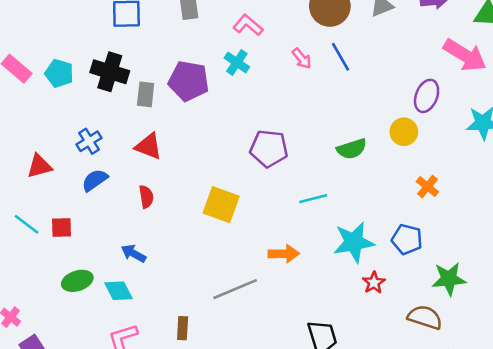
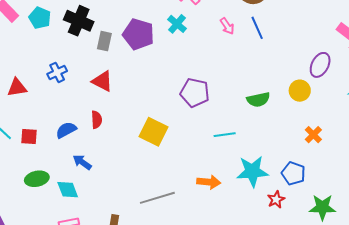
blue semicircle: (95, 180) -> (66, 130), moved
orange arrow: (284, 254) -> (209, 182), moved
red star: (374, 283) -> (276, 199), moved

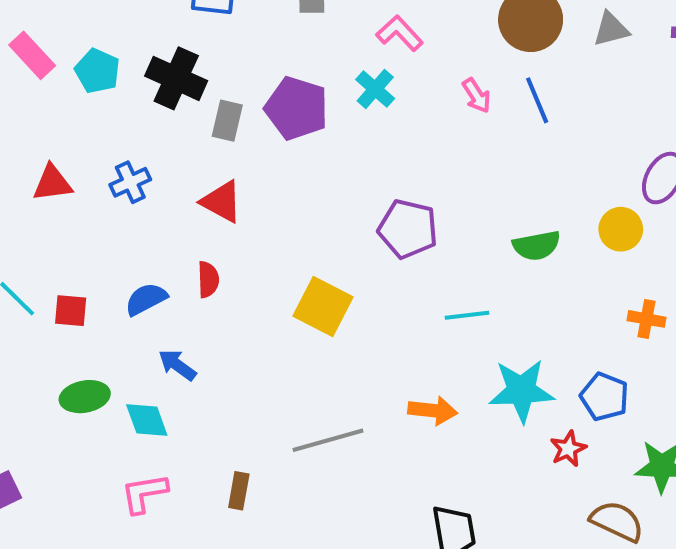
red triangle: (17, 88) -> (52, 183), moved
orange cross: (313, 135) -> (647, 319), turned -36

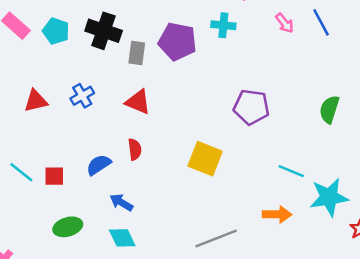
cyan cross: (375, 89) -> (223, 25), turned -30
green semicircle: (536, 246) -> (329, 109), turned 124
cyan line: (467, 315) -> (291, 171), moved, turned 35
cyan diamond: (147, 420) -> (122, 238), moved

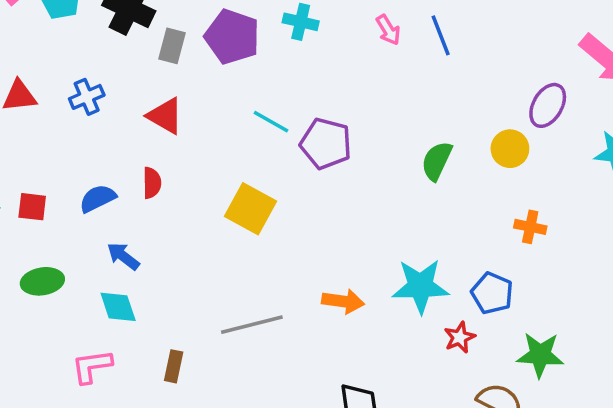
cyan line: (291, 171) -> (271, 122), moved

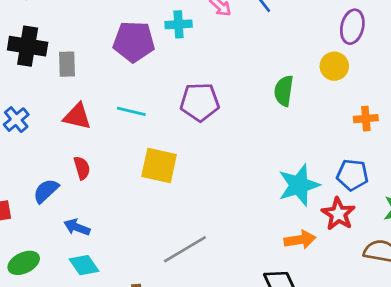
cyan cross: (301, 22) -> (179, 24), moved
purple pentagon: (232, 37) -> (134, 42), moved
cyan line: (271, 122) -> (131, 111), moved
orange arrow: (343, 301) -> (300, 240), moved
red star: (460, 337) -> (338, 214), size x1.4

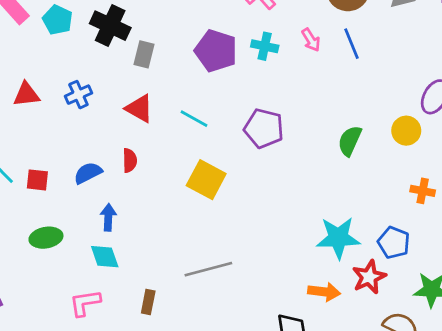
blue arrow: (77, 227) -> (108, 217), turned 55

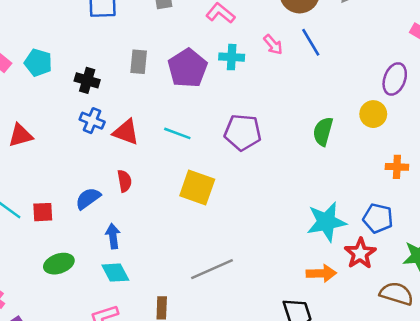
black cross: (110, 26) -> (87, 80), moved, size x0.7
purple pentagon: (216, 51) -> (188, 68), turned 30
gray rectangle: (144, 54) -> (139, 62), moved
blue cross: (78, 95) -> (92, 121), moved, turned -35

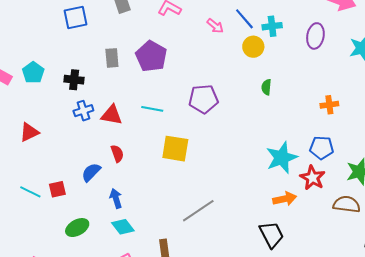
cyan cross: (232, 57) -> (272, 26), moved
cyan pentagon: (38, 63) -> (33, 73), turned 30
yellow circle: (373, 114) -> (253, 47), moved
blue cross: (92, 121) -> (83, 111), turned -30
green semicircle: (323, 131) -> (266, 87), size x0.7

